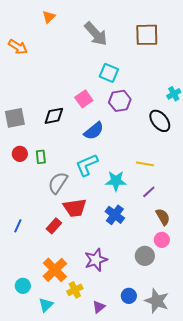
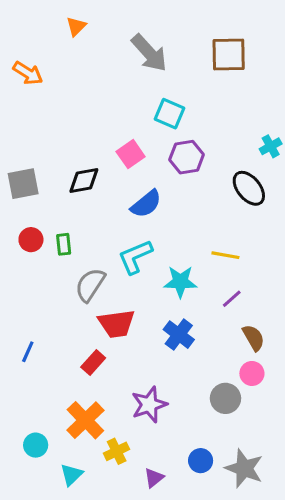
red rectangle: (54, 226) -> (93, 363), moved

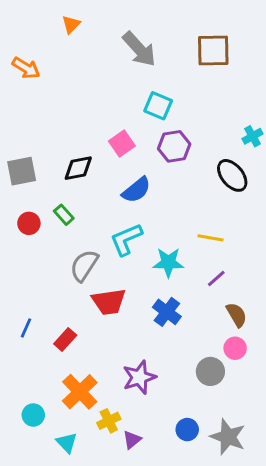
green rectangle: (64, 244) -> (64, 215), moved, turned -36
red rectangle: (93, 363) -> (65, 340), moved
cyan triangle: (71, 475) -> (67, 443), turned -30
purple triangle: (154, 478) -> (132, 440), moved

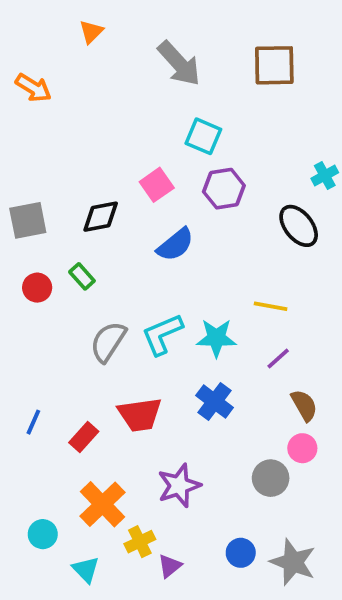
cyan L-shape: (126, 239) -> (162, 334), moved
red trapezoid: (109, 302) -> (140, 415), moved

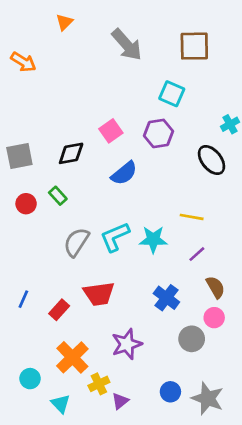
cyan square: (203, 136) -> (172, 94), moved
blue cross: (215, 402) -> (166, 298), moved

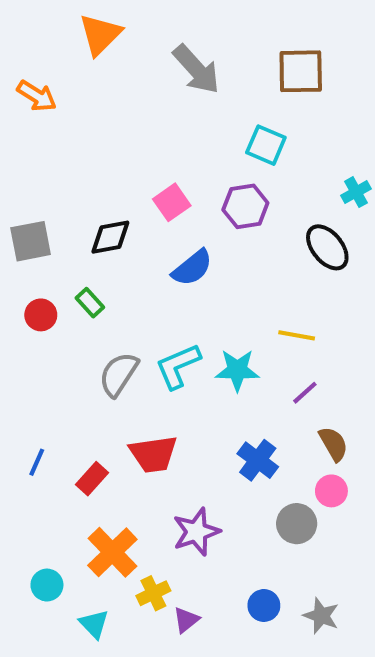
orange triangle: (64, 22) -> (100, 35), size x1.6
gray star: (208, 398) -> (321, 616), size x0.7

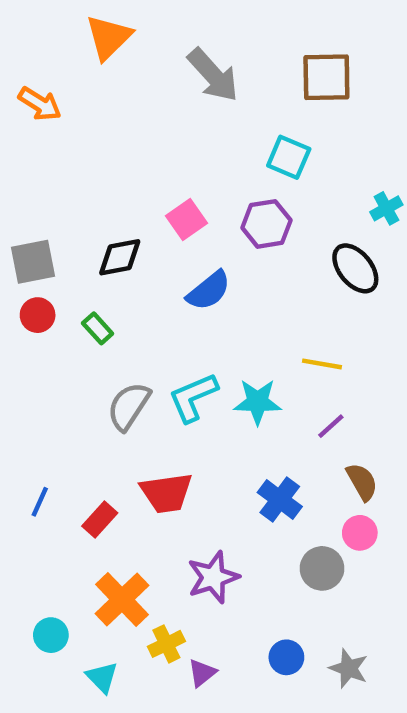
red circle: (41, 315) -> (38, 315), moved

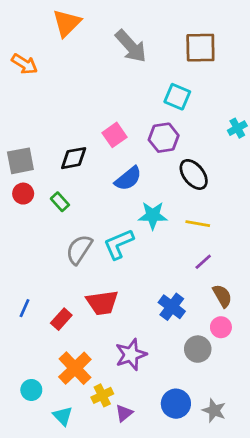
black ellipse: (355, 268) -> (194, 174), moved
cyan star: (258, 402) -> (153, 215), moved
blue circle: (286, 657) -> (176, 404), size x1.4

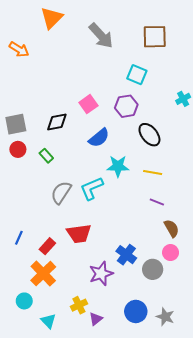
purple line: (203, 262) -> (157, 202), turned 64
blue cross: (172, 307) -> (126, 255), moved
orange cross: (75, 368) -> (43, 274), moved

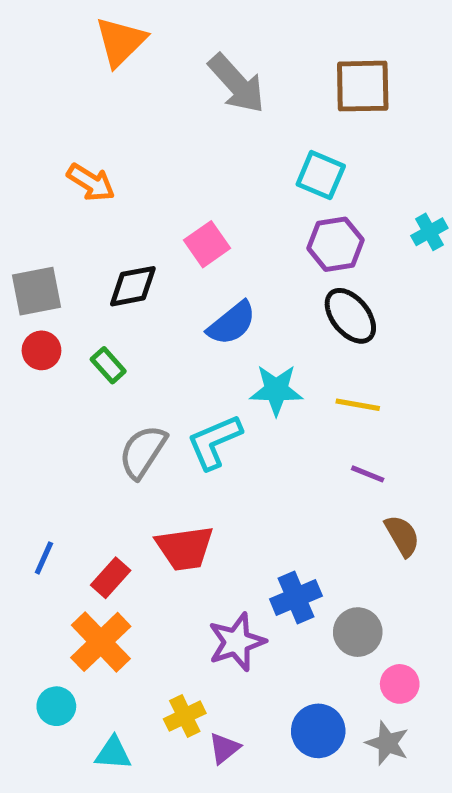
orange arrow: (19, 49) -> (91, 182), moved
purple hexagon: (126, 106) -> (335, 244), moved
pink circle: (171, 253) -> (400, 684), moved
blue cross: (126, 255) -> (296, 597), turned 30
cyan triangle: (48, 321) -> (113, 753), turned -42

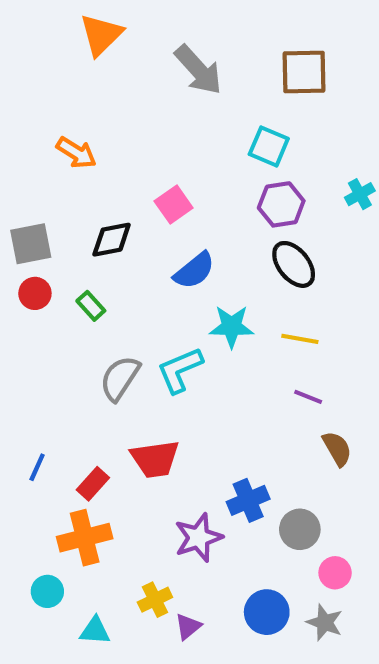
orange cross: (101, 642) -> (85, 538), turned 30

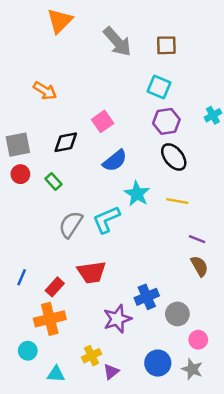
brown square: (304, 72) -> (166, 45), moved, size x0.7
cyan star: (232, 327) -> (137, 194), turned 30
purple line: (308, 397) -> (197, 239), moved

